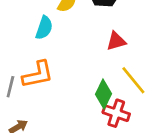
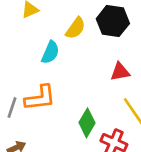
green diamond: (103, 94) -> (87, 123), moved

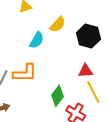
black hexagon: (113, 21) -> (88, 36), moved
red triangle: (120, 72) -> (86, 71), moved

